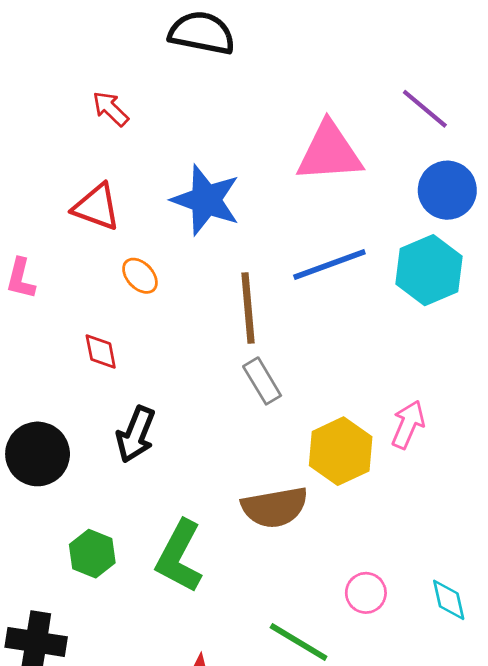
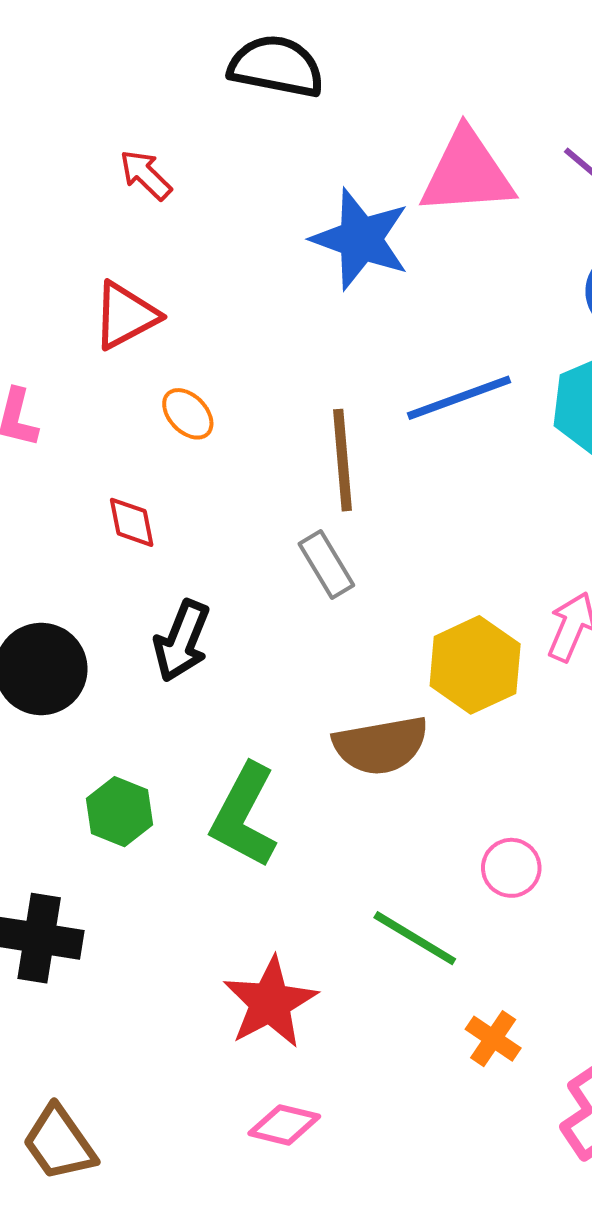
pink triangle: (329, 152) -> (467, 173), moved
blue star: (206, 200) -> (361, 239), moved
red triangle: (96, 207) -> (126, 315), turned -48
gray rectangle: (262, 381) -> (326, 565), moved

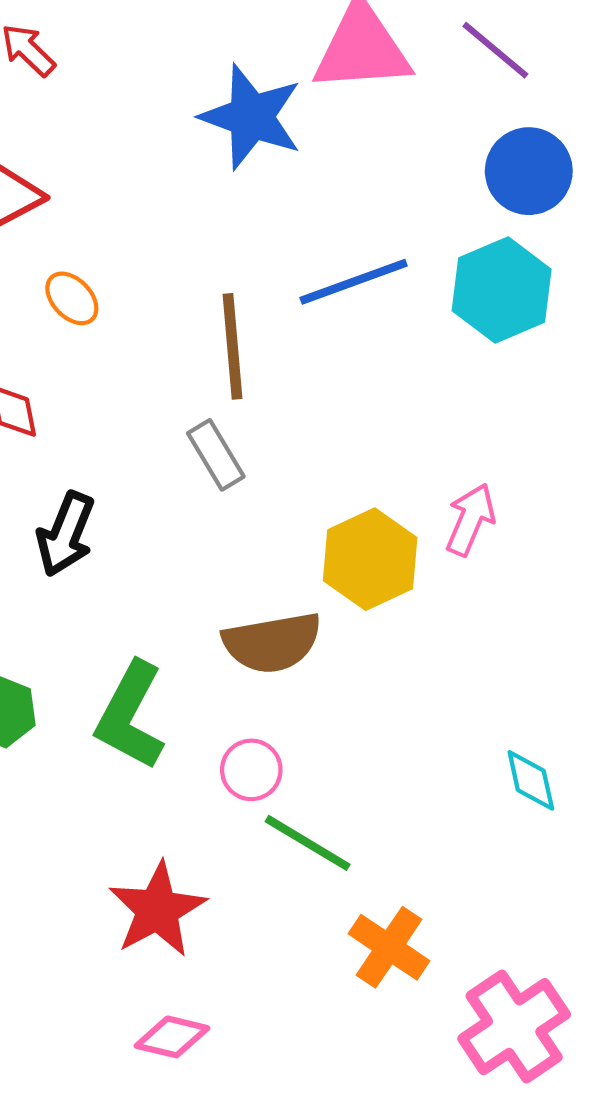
pink circle: (511, 868) -> (251, 770), moved
orange cross: (493, 1039) -> (389, 947), size x1.4

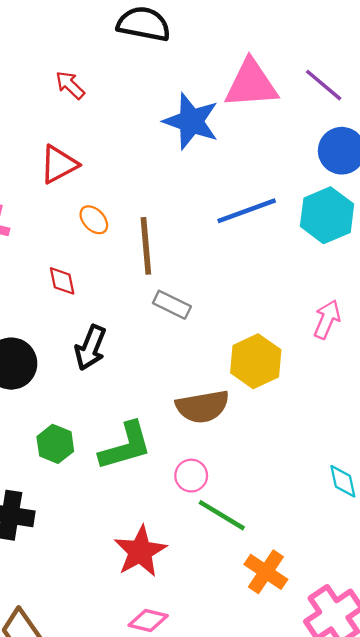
brown line: (233, 346) -> (146, 246), moved
gray rectangle: (216, 455) -> (172, 305), turned -33
pink arrow: (470, 520) -> (327, 319), moved
green L-shape: (130, 716) -> (126, 446), turned -134

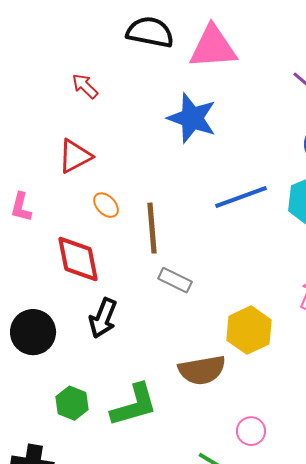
pink triangle: (251, 84) -> (213, 47), moved
red diamond: (62, 281) -> (78, 259), size x1.8
pink circle: (191, 476) -> (251, 431), moved

